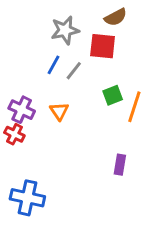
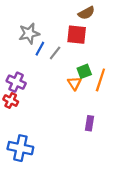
gray star: (65, 30) -> (29, 33), moved
orange triangle: (59, 111) -> (74, 83), moved

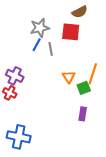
gray star: (29, 33) -> (40, 28), moved
gray line: (55, 53) -> (51, 49), turned -48
green square: (84, 71) -> (84, 88), moved

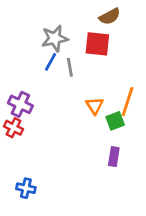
blue cross: (19, 137) -> (26, 188), size x0.6

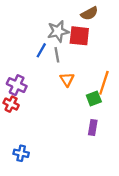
gray star: (55, 38) -> (58, 31), moved
orange triangle: (95, 106) -> (67, 79), moved

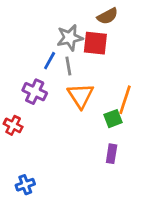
orange triangle: (67, 79) -> (81, 96), size x1.5
purple cross: (17, 85) -> (35, 92), moved
blue cross: (21, 153) -> (25, 185), turned -32

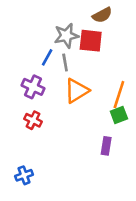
orange triangle: (81, 96) -> (77, 91), turned 32
green square: (113, 119) -> (119, 115), moved
red cross: (13, 125) -> (33, 120), moved

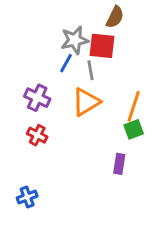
brown semicircle: (102, 15) -> (115, 17), turned -36
blue line: (47, 57) -> (66, 63), moved
gray line: (65, 62) -> (90, 70), moved

